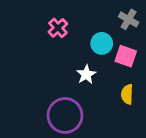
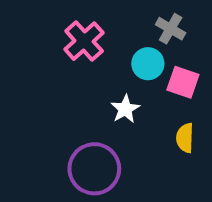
gray cross: (129, 19) -> (171, 29), moved
pink cross: (58, 28) -> (84, 41), size x1.4

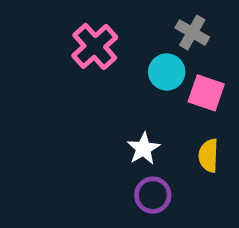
white star: (125, 109) -> (143, 149), moved
purple circle: (94, 169) -> (153, 195), moved, size x0.6

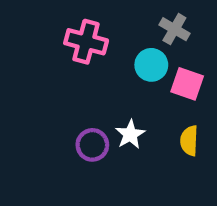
pink cross: (95, 46) -> (86, 42), turned -33
purple circle: (153, 195) -> (92, 145), moved

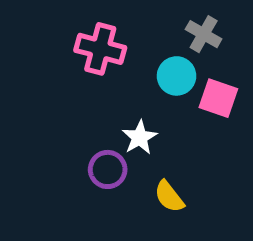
white star: (130, 134) -> (140, 137), moved
yellow semicircle: (189, 141) -> (169, 197), moved, turned -40

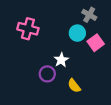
pink cross: (100, 49) -> (28, 29), moved
pink square: (218, 98) -> (96, 43), turned 35

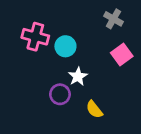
cyan circle: (77, 33) -> (65, 46), moved

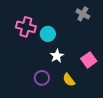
pink square: (122, 55) -> (89, 60), moved
purple circle: (60, 94) -> (42, 78), moved

